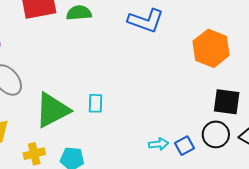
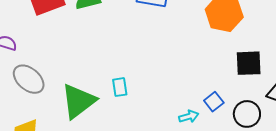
black circle: (216, 134) -> (247, 114), moved
blue square: (184, 146) -> (214, 102), moved

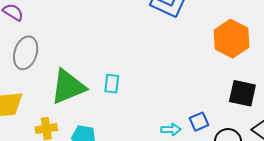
gray ellipse: (29, 79) -> (26, 53), turned 52

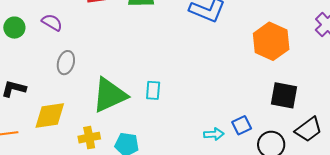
gray ellipse: (26, 53) -> (66, 63), size x0.7

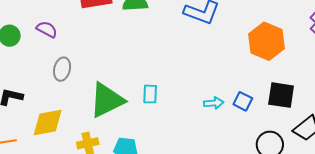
blue square: (242, 125) -> (243, 101), moved, turned -36
cyan arrow: (214, 134) -> (214, 103), moved

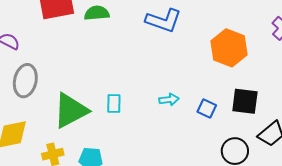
gray ellipse: (62, 69) -> (25, 81), size x1.4
cyan arrow: (214, 103) -> (169, 100), moved

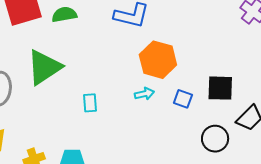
orange hexagon: (229, 48) -> (158, 60), moved
green triangle: (71, 111) -> (44, 67), moved

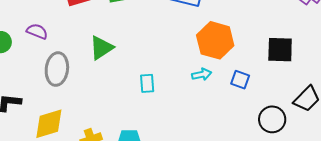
green triangle: (44, 67) -> (101, 48), size x0.7
black square: (220, 88) -> (280, 50), moved

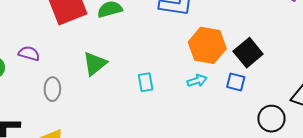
black square: (280, 50) -> (248, 53), moved, turned -36
gray ellipse: (57, 69) -> (52, 89), size x0.7
cyan rectangle: (147, 83) -> (146, 82), moved

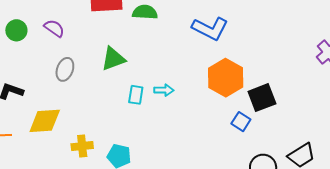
cyan arrow: (197, 81) -> (164, 90), moved
cyan rectangle: (146, 82) -> (136, 95), moved

